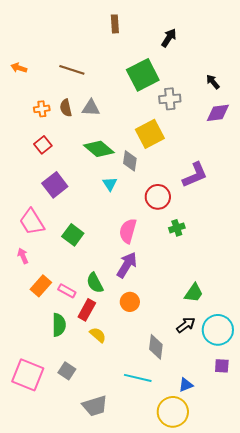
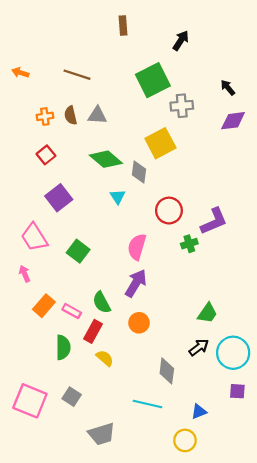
purple L-shape: (195, 175) -> (214, 221), moved
yellow circle: (173, 412) -> (185, 440), size x0.7

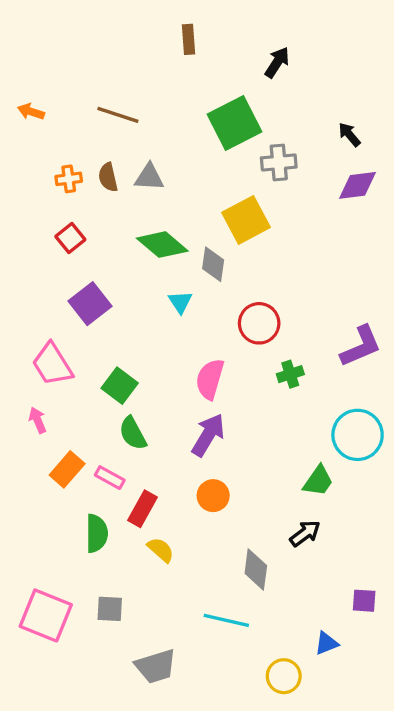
purple L-shape: (214, 221) -> (361, 346), moved
green semicircle: (102, 302) -> (133, 433), moved
cyan circle: (233, 353) -> (358, 435), moved
gray square: (72, 397) -> (110, 609), turned -30
blue triangle: (199, 412) -> (326, 643), moved

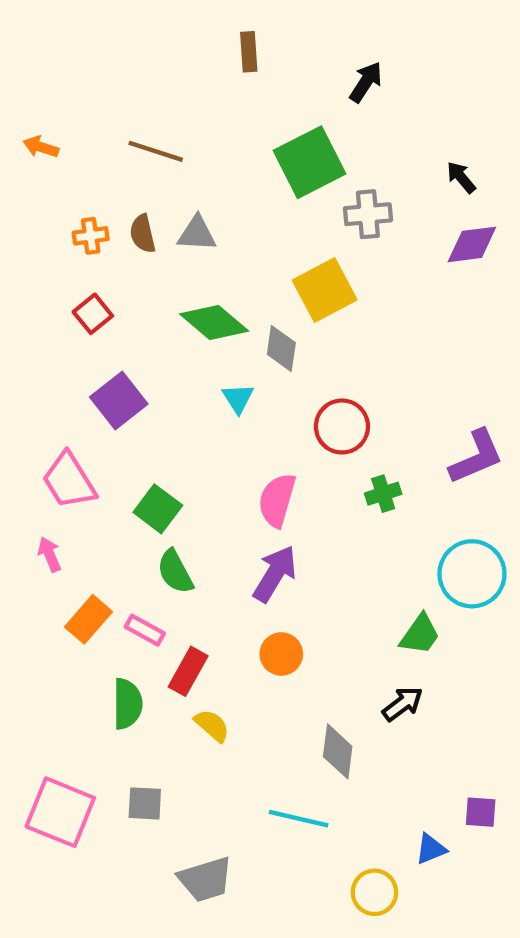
purple square: (364, 601) -> (481, 812), moved

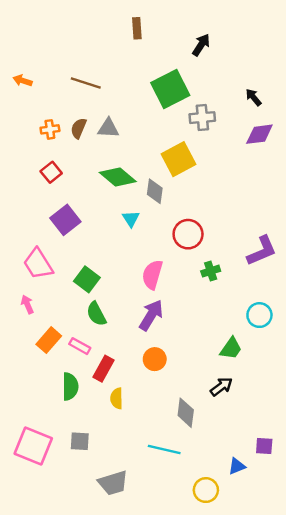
brown semicircle: (143, 234) -> (79, 128), turned 36
cyan circle: (472, 574) -> (259, 315), size x0.7
yellow semicircle: (212, 725) -> (117, 398), turned -132

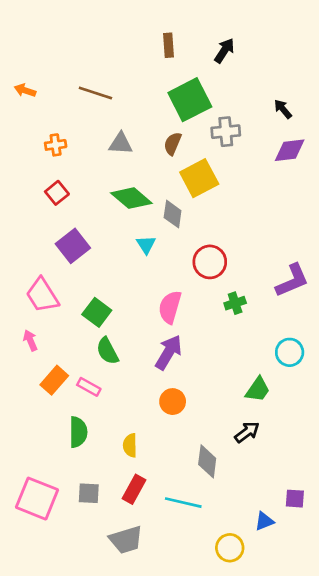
brown rectangle: (137, 28) -> (169, 45), moved
brown semicircle: (79, 128) -> (173, 144), moved
red rectangle: (104, 369) -> (134, 489), moved

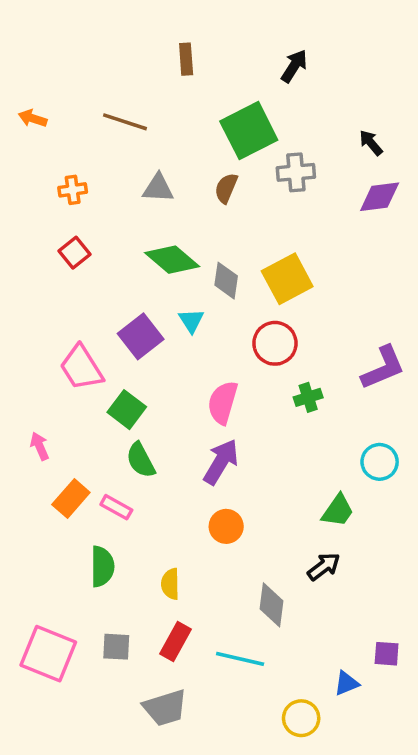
brown rectangle: (169, 45) -> (186, 59), moved
yellow square: (199, 178) -> (287, 279), moved
purple square: (73, 246) -> (141, 336), moved
pink trapezoid: (42, 295) -> (81, 368), moved

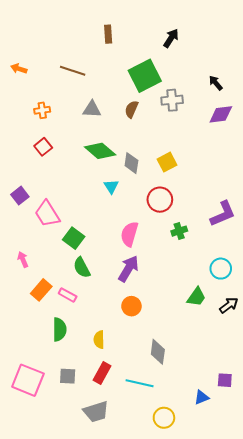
yellow square: (287, 279) -> (167, 162), size x0.7
purple square: (141, 336) -> (20, 196), moved, size x0.7
black arrow: (324, 566) -> (229, 305), moved
yellow circle: (301, 718) -> (164, 418), moved

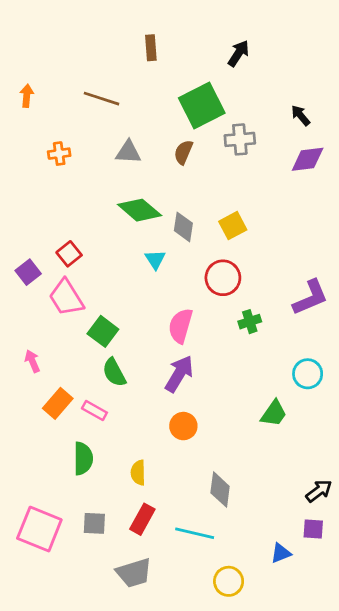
orange arrow: (19, 69) -> (27, 96), turned 77
red square: (43, 147) -> (69, 254), moved
black arrow: (229, 305) -> (319, 491), moved

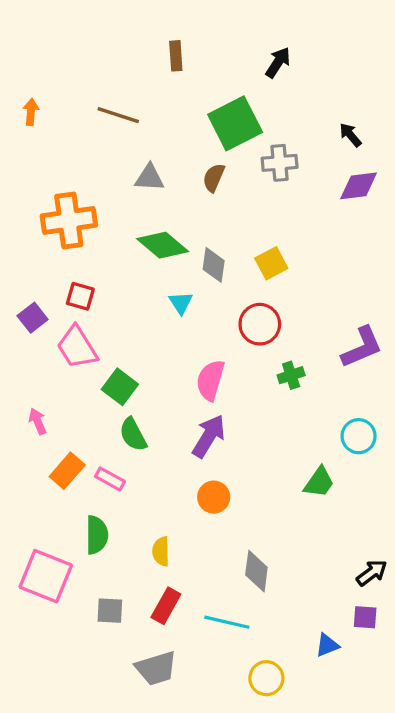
orange cross: (59, 154) -> (69, 220), moved, size x2.0
red square: (69, 254) -> (80, 296), turned -35
pink square: (39, 529) -> (46, 576), moved

